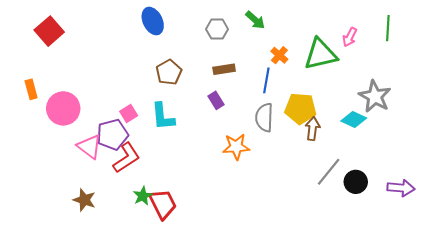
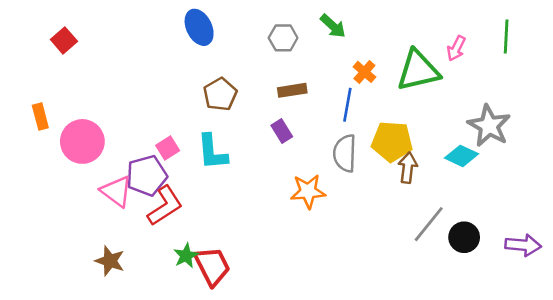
red square: (49, 31) -> (64, 40), size x0.7

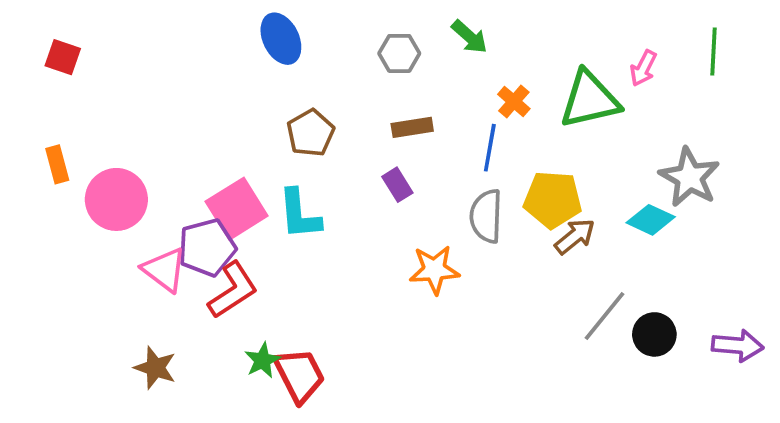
red square: (64, 40) -> (63, 57), moved, turned -30
pink square: (168, 148) -> (237, 209), size x1.8
brown arrow: (408, 168) -> (575, 236), turned 44

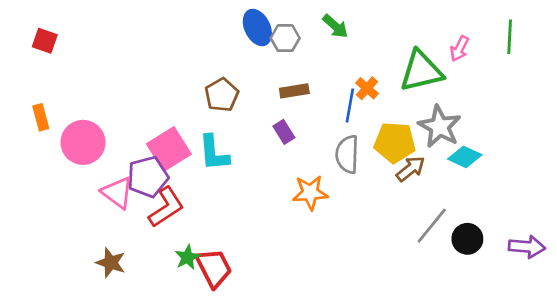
blue ellipse: (281, 39) -> (257, 27), moved
orange cross: (514, 101) -> (367, 88), moved
gray star: (690, 177) -> (440, 127), moved

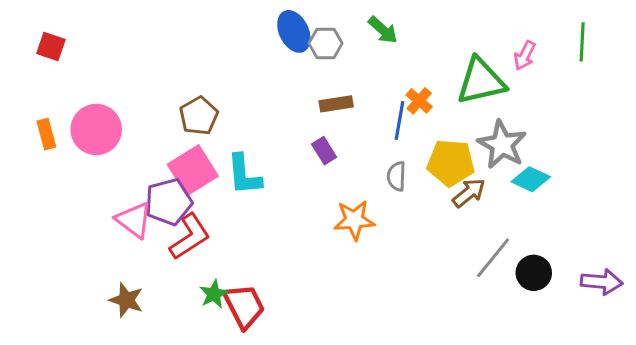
brown pentagon: (222, 95) -> (199, 116), moved
pink circle: (83, 142) -> (96, 129), moved
gray semicircle: (347, 154) -> (396, 176), size x0.7

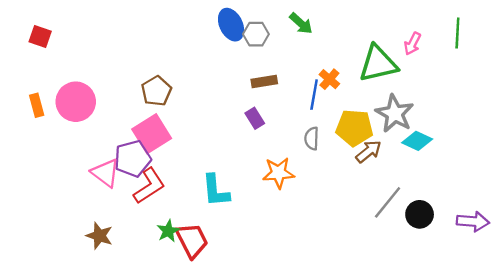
cyan L-shape: (244, 175) -> (216, 191), moved

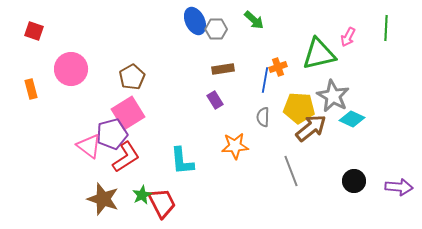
orange cross: (329, 79) -> (278, 67), turned 30
pink circle: (76, 102) -> (71, 69), moved
brown arrow: (369, 152) -> (311, 128), size x1.4
gray line: (388, 202) -> (291, 171), moved, turned -60
brown star: (99, 236) -> (103, 199), moved, size x1.4

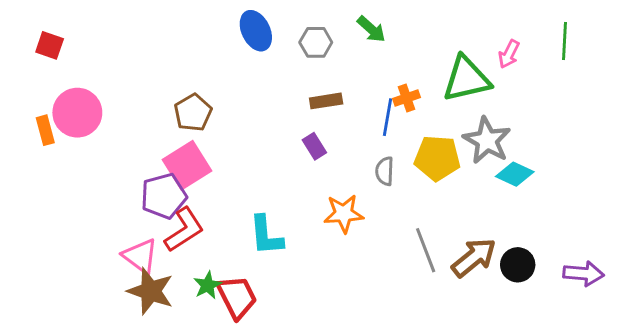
blue ellipse: (195, 21) -> (256, 31), moved
pink circle: (71, 69) -> (77, 113), moved
brown arrow: (311, 128) -> (474, 257), moved
pink triangle: (89, 146) -> (140, 256), moved

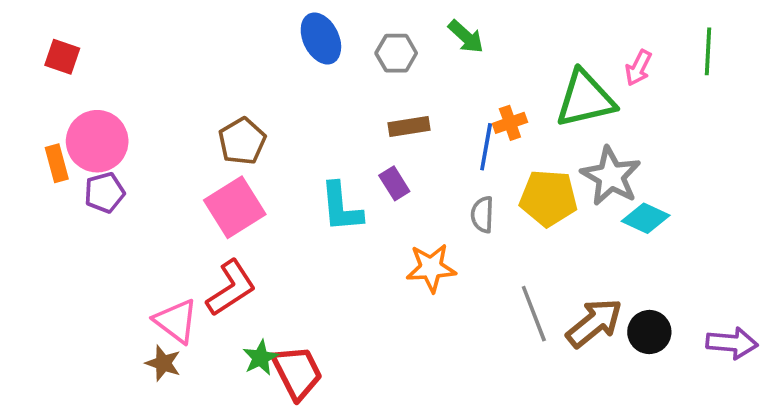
purple pentagon: (164, 196) -> (104, 193), moved, size x0.7
cyan L-shape: (266, 236) -> (341, 207), moved
brown star: (150, 291) -> (163, 363), moved, size x0.6

